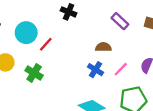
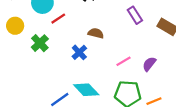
brown semicircle: (103, 47) -> (96, 33), moved
blue cross: (96, 70) -> (79, 52), moved

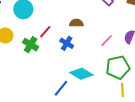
red line: (58, 19) -> (45, 32), moved

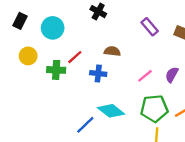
blue cross: (67, 43) -> (98, 73), turned -32
green cross: (31, 45) -> (56, 70), turned -35

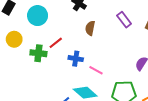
brown semicircle: (112, 51) -> (90, 28), moved, turned -88
pink line: (145, 76) -> (96, 70), moved, turned 64

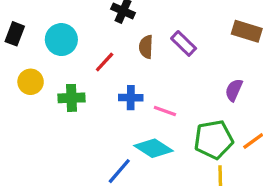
purple rectangle: (124, 20) -> (184, 43), moved
red line: (56, 43) -> (105, 62), moved

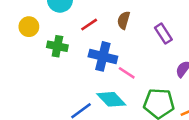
purple rectangle: (184, 43) -> (163, 34), moved
blue cross: (131, 98) -> (103, 56), size x1.5

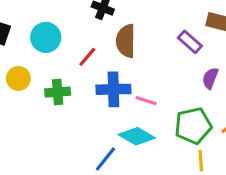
brown semicircle: (124, 20) -> (126, 41), size x1.5
purple rectangle: (163, 34) -> (190, 42), moved

